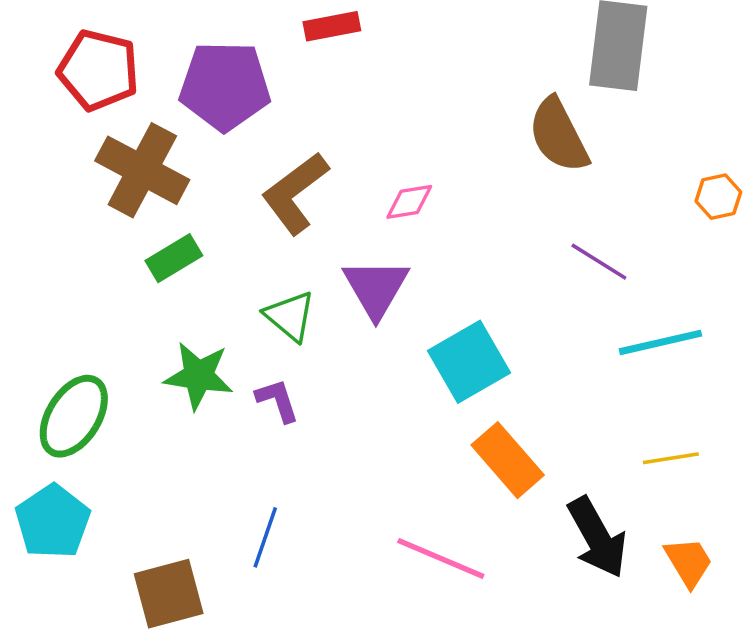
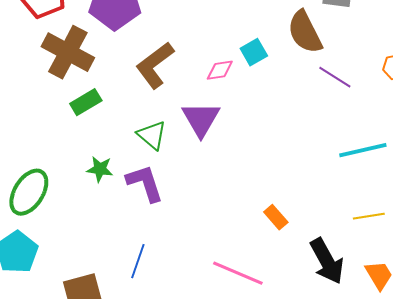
purple line: (599, 262) -> (335, 77), moved
cyan square: (469, 362) -> (254, 52), moved, size x0.6
green star: (198, 376) -> (100, 169), size x0.7
purple L-shape: (278, 400) -> (145, 183), size x1.5
orange rectangle: (508, 460) -> (276, 217), size x0.6

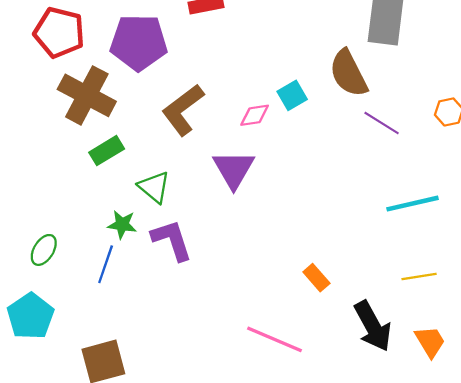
green triangle: (152, 135) -> (154, 187), moved
green ellipse: (29, 192) -> (44, 250), size x0.6
blue line: (138, 261) -> (106, 264), moved

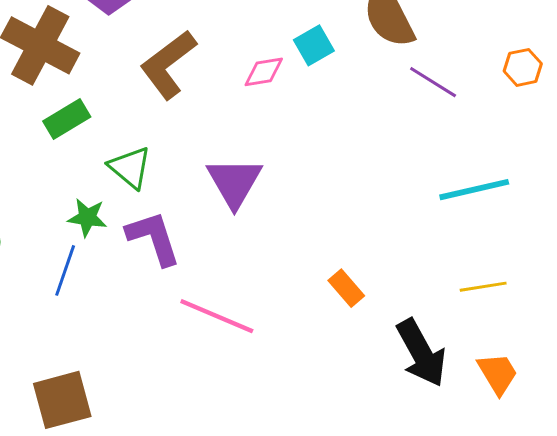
purple triangle: (234, 169) -> (234, 182), moved
pink line: (274, 339) -> (217, 316), moved

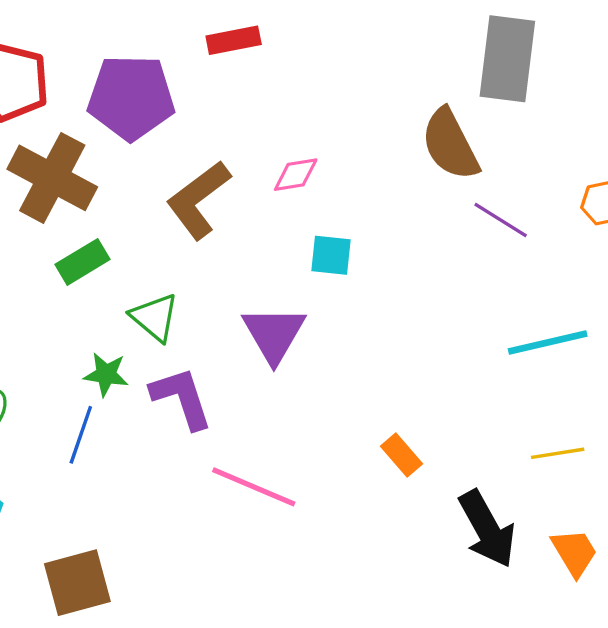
cyan square: (314, 45) -> (331, 255), moved, turned 36
pink diamond: (264, 72) -> (296, 175), moved

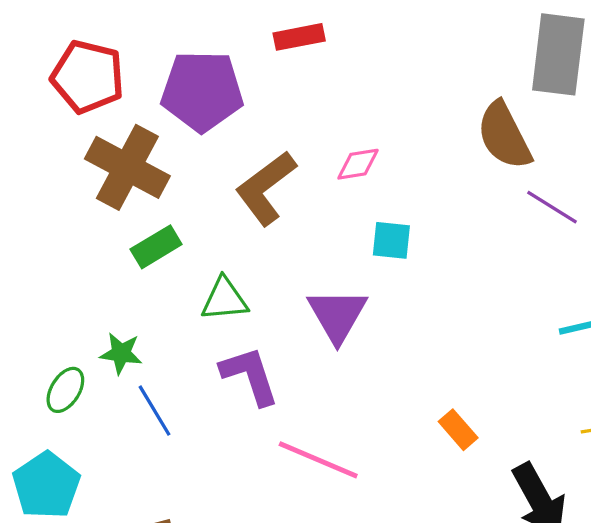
green triangle: (155, 317) -> (224, 299), turned -45
green star: (106, 374) -> (121, 353), moved
blue line: (81, 435) -> (154, 411), turned -50

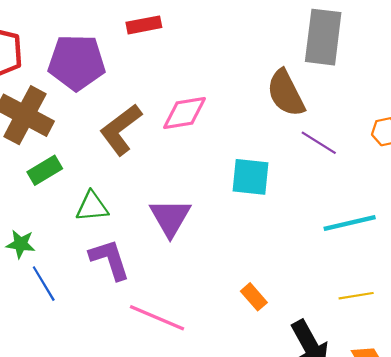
pink diamond: (358, 164) -> (185, 113), size x1.5
cyan square: (391, 240) -> (251, 177), moved, size x1.4

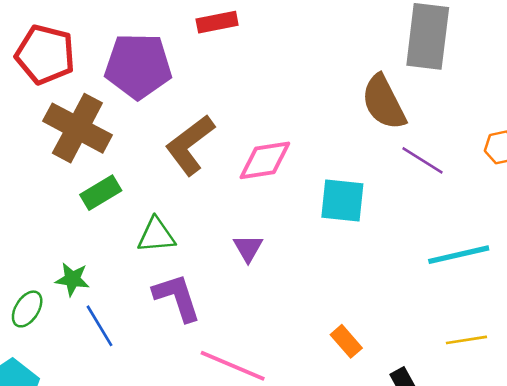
pink diamond: (185, 113) -> (265, 160), moved
purple triangle: (170, 218) -> (248, 248), size x0.6

